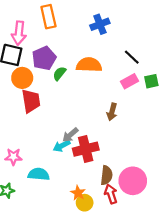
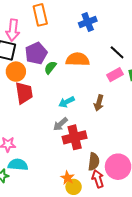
cyan arrow: (62, 146) -> (66, 102), moved
cyan semicircle: (39, 174) -> (18, 165), moved

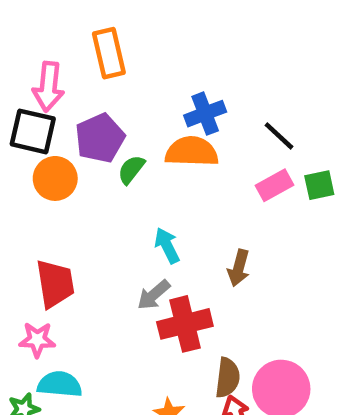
blue cross: (88, 22) -> (205, 114), moved
red trapezoid: (24, 93) -> (55, 284), moved
cyan arrow: (66, 102) -> (167, 246), turned 91
brown arrow: (99, 103) -> (239, 268), moved

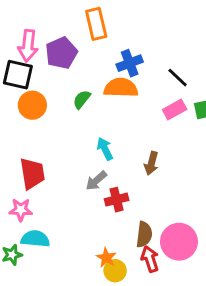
orange rectangle: (109, 53) -> (96, 24), moved
purple pentagon: (100, 138) -> (61, 53), moved
red cross: (185, 324) -> (117, 200), size x0.7

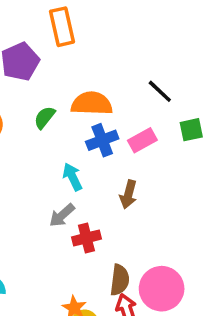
blue cross: (130, 63) -> (102, 140), moved
pink rectangle: (175, 110) -> (142, 140), moved

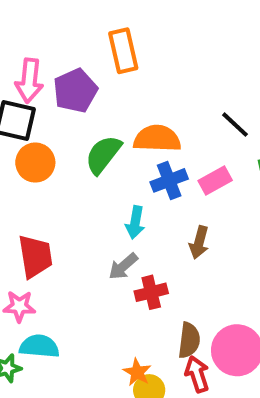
green semicircle: (45, 117) -> (103, 155), size x1.5
cyan arrow: (72, 177) -> (135, 222), turned -144

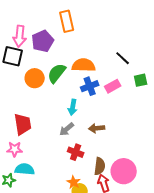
orange circle: (35, 163) -> (35, 78), moved
brown arrow: (199, 242) -> (97, 128), moved, turned 70
red cross: (151, 292) -> (76, 152), moved, turned 35

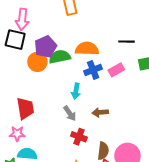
purple pentagon: (43, 41) -> (46, 47), moved
black line: (123, 58) -> (126, 42), turned -42
green semicircle: (57, 73) -> (60, 57), turned 40
gray arrow: (67, 129) -> (70, 113), turned -84

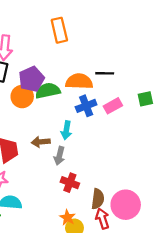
black line: (126, 42) -> (105, 73), moved
brown arrow: (100, 112) -> (41, 142), moved
gray arrow: (70, 113) -> (59, 156), turned 49

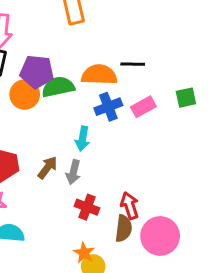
purple pentagon: (31, 79) -> (37, 72), turned 30
brown arrow: (41, 142) -> (47, 168), moved, turned 132
red arrow: (102, 219) -> (130, 206), moved

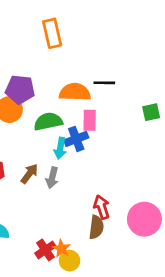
green semicircle: (58, 87) -> (48, 122), moved
blue cross: (108, 107) -> (76, 139), moved
pink rectangle: (143, 107) -> (90, 120), moved, turned -60
red cross: (87, 207) -> (45, 250), moved, turned 35
pink circle: (160, 236) -> (144, 219), moved

